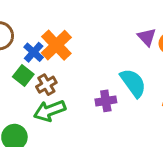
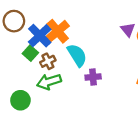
blue cross: (34, 52) -> (40, 36), size x1.5
cyan semicircle: (133, 83) -> (77, 55), moved

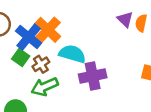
cyan semicircle: (77, 55) -> (72, 54), turned -35
purple cross: (93, 77) -> (93, 76), size x1.5

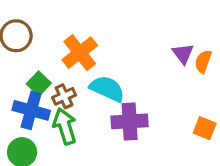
blue cross: (29, 37) -> (31, 110), moved, turned -32
green arrow: (45, 87) -> (65, 126), turned 88

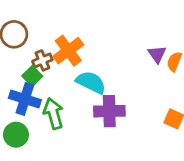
brown cross: (64, 96) -> (42, 60), moved

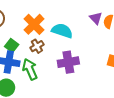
brown cross: (42, 60) -> (37, 46), moved
cyan semicircle: (91, 82) -> (62, 31), moved

